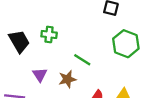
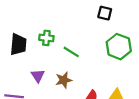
black trapezoid: (19, 41) -> (18, 44), turned 35
green line: (82, 60) -> (71, 52), moved

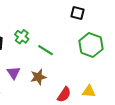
green cross: (46, 38) -> (22, 37), turned 32

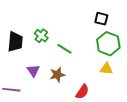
black square: (78, 13) -> (101, 19), moved
yellow triangle: (89, 91) -> (106, 69), moved

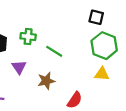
green cross: (41, 36) -> (28, 37), turned -32
purple triangle: (33, 71) -> (19, 67), moved

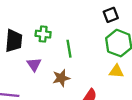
black square: (96, 17) -> (111, 15), turned -35
green line: (54, 51) -> (69, 49), turned 48

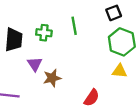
green line: (69, 49) -> (74, 26), moved
brown star: (61, 78) -> (52, 78), moved

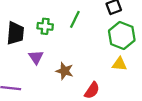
green line: (74, 26) -> (75, 19), turned 36
brown star: (52, 78) -> (65, 71), moved, turned 30

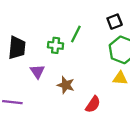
green cross: (45, 26) -> (56, 45), moved

